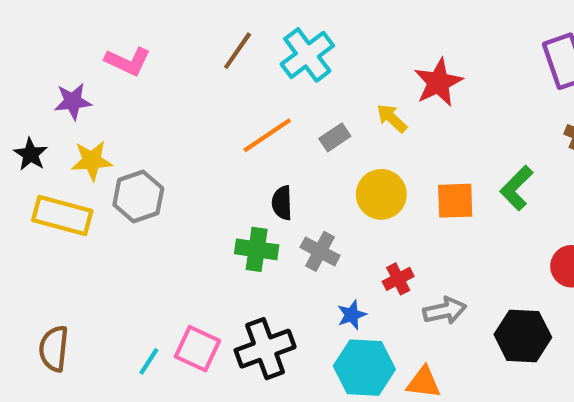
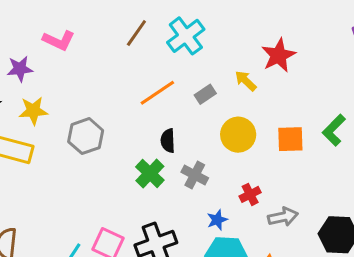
gray hexagon: (138, 196) -> (86, 136), moved
green cross: (257, 249) -> (150, 173), turned 36

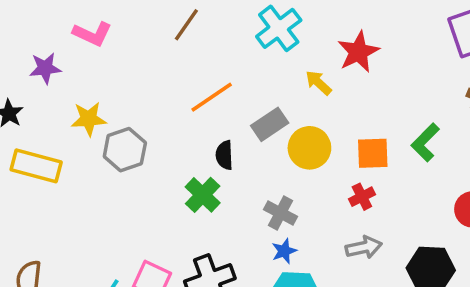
cyan cross: (186, 36) -> (279, 28), moved
gray rectangle: (205, 94) -> (270, 124), moved, size x1.4
yellow star: (33, 111) -> (89, 119), moved
gray cross: (195, 175) -> (280, 213), moved
red cross: (250, 194) -> (362, 197), moved

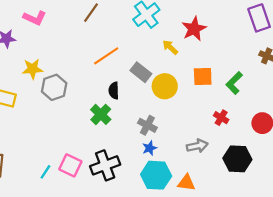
gray rectangle: (270, 124) -> (141, 72), turned 72
orange square: (373, 153) -> (203, 76), moved
red cross: (362, 197) -> (221, 118), moved, turned -32

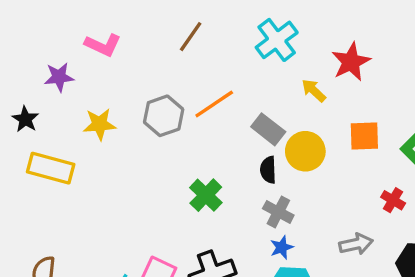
gray hexagon: (54, 87) -> (164, 116), moved
black semicircle: (114, 91) -> (268, 170), moved

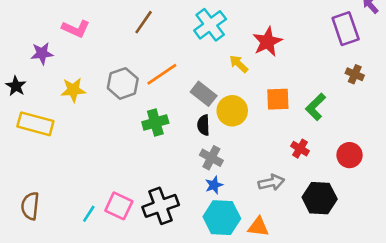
green cross: (206, 195) -> (155, 123), moved, turned 30

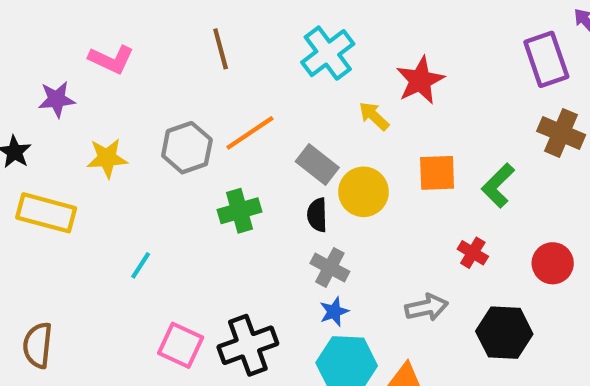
brown line: (144, 22) -> (221, 49), turned -50
brown cross: (355, 74) -> (561, 133), size x1.5
cyan line: (89, 214) -> (141, 265), moved

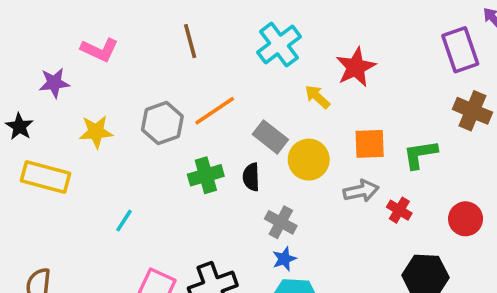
green L-shape: (498, 185) -> (420, 154), turned 36
black semicircle: (317, 215) -> (251, 177), moved
gray arrow: (427, 307) -> (361, 191), moved

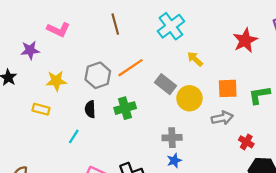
red star: (356, 67) -> (245, 40), moved
yellow rectangle: (46, 177) -> (41, 109), moved, size x0.6
black semicircle: (251, 177) -> (90, 109), moved
red cross: (399, 210) -> (246, 142), moved
gray cross: (281, 222) -> (172, 138), turned -30

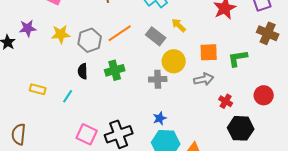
purple star: (30, 50) -> (28, 28), moved
yellow star: (56, 81) -> (61, 34), moved
gray rectangle: (165, 84) -> (156, 36), moved
yellow rectangle: (41, 109) -> (38, 89), moved
gray cross: (172, 138) -> (158, 79), moved

